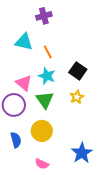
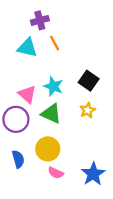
purple cross: (44, 16) -> (40, 20), moved
orange line: (48, 52) -> (55, 43), moved
green triangle: (45, 100) -> (51, 114), turned -30
pink semicircle: (42, 164) -> (56, 173), moved

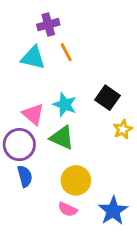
yellow star: (88, 110) -> (123, 129), moved
yellow circle: (48, 149) -> (76, 180), moved
blue semicircle: (18, 159) -> (25, 176), moved

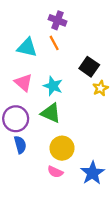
purple cross: (48, 25) -> (57, 20), moved, turned 36
black square: (108, 98) -> (89, 67), moved
pink triangle: (33, 114) -> (24, 83), moved
yellow star: (123, 129) -> (100, 88), moved

